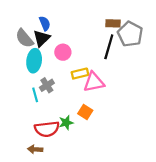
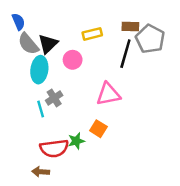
blue semicircle: (45, 23) -> (18, 22), moved
yellow rectangle: (80, 74) -> (92, 34), moved

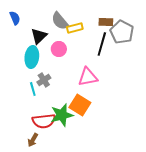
gray semicircle: (28, 44) -> (60, 21), moved
orange square: (98, 129) -> (80, 105), size x1.5
green star: (76, 141) -> (62, 115), size x1.6
brown arrow: (41, 172) -> (33, 140), turned -64

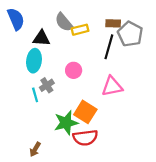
blue semicircle: (15, 18) -> (16, 19), size x1.5
black triangle: (39, 36) -> (41, 38), turned 48
pink circle: (59, 49) -> (74, 70), moved
pink triangle: (88, 77) -> (112, 86), moved
red semicircle: (44, 121) -> (85, 138), moved

